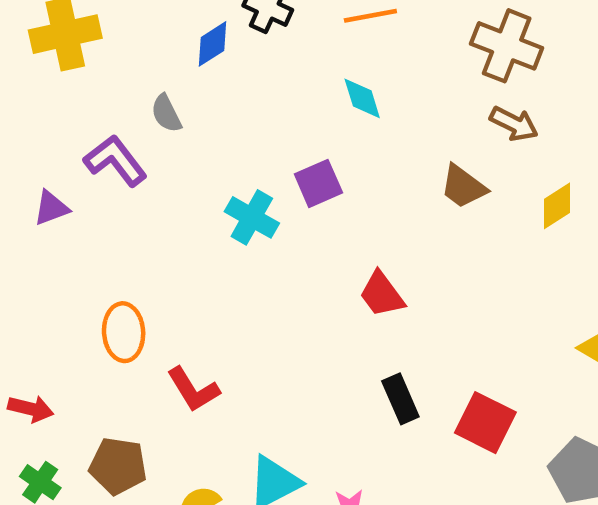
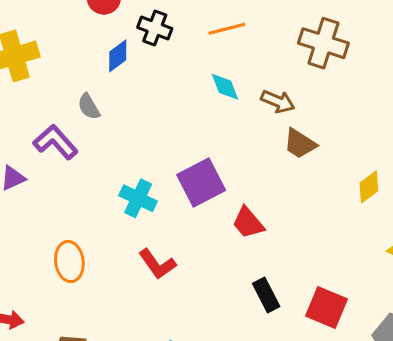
brown arrow: (514, 124) -> (278, 101), moved
purple square: (318, 183) -> (201, 183), moved, size x1.4
yellow diamond: (557, 206) -> (369, 187), moved
cyan cross: (252, 217) -> (138, 198), moved
red L-shape: (193, 389) -> (157, 264), moved

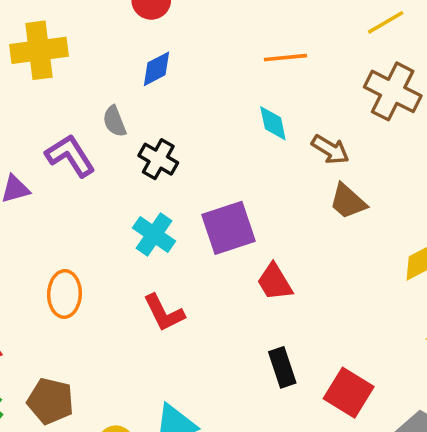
black cross: (155, 28) -> (158, 159), moved

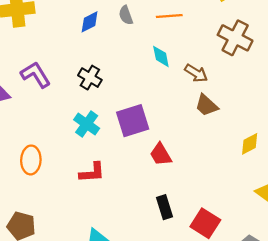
gray semicircle: (114, 121) -> (126, 15), moved
red L-shape: (164, 313) -> (92, 172), turned -68

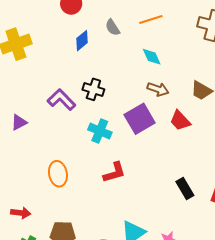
brown arrow: (196, 73) -> (158, 89), moved
purple L-shape: (36, 75) -> (61, 100), moved
red trapezoid: (161, 154) -> (180, 121), moved

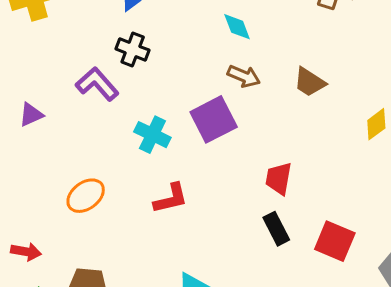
black cross: (93, 89) -> (133, 50), moved
red trapezoid: (180, 121) -> (279, 178), moved, turned 50
orange ellipse: (58, 174) -> (86, 196), turned 60

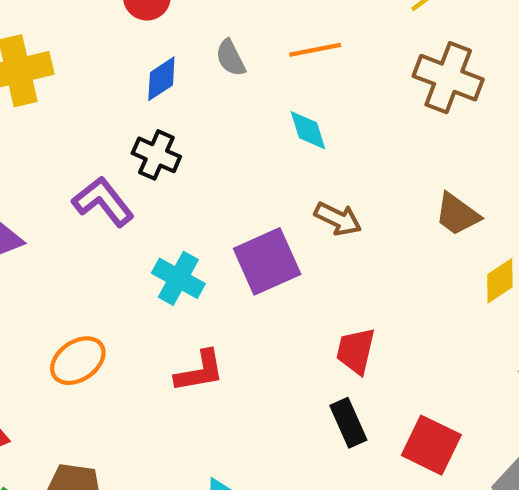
brown arrow: (244, 76) -> (338, 219), moved
brown trapezoid: (309, 82) -> (457, 214), moved

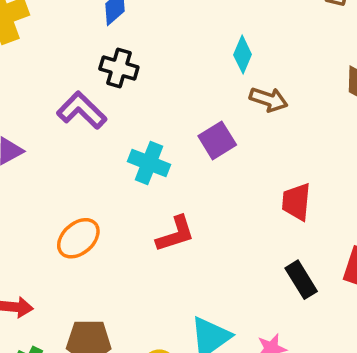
cyan diamond: (308, 130) -> (243, 55), moved, turned 48
purple square: (267, 261) -> (217, 140), size x0.7
black rectangle: (348, 423) -> (301, 280), moved

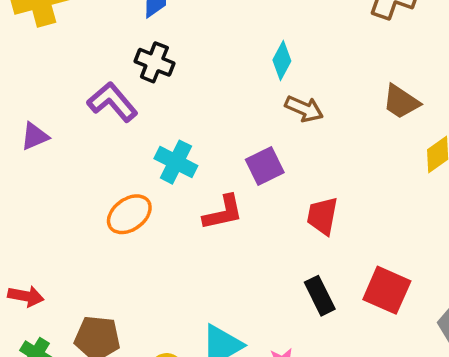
purple square: (217, 140) -> (265, 166), moved
red L-shape: (175, 234) -> (223, 213), moved
orange ellipse: (78, 238) -> (129, 214), moved

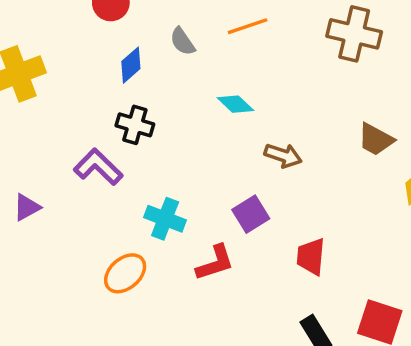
cyan diamond: (282, 61) -> (235, 104), moved, turned -69

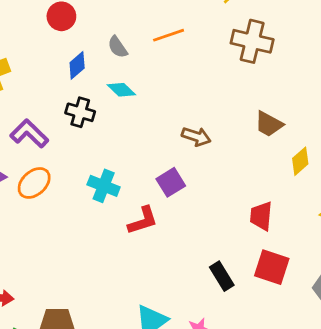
cyan diamond: (235, 104) -> (121, 90), moved
purple L-shape: (98, 167) -> (29, 134), moved
red trapezoid: (311, 257) -> (261, 216), moved
orange ellipse: (125, 273) -> (34, 183), moved

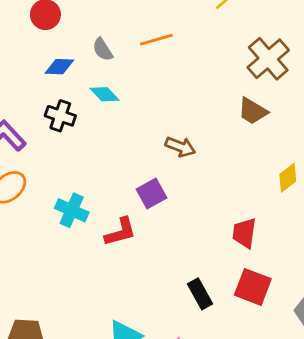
brown cross: (252, 41) -> (268, 59), moved, turned 33
blue diamond: (77, 65) -> (59, 67), turned 40
brown trapezoid: (269, 124) -> (253, 111), moved
cyan cross: (104, 186) -> (72, 210), moved

